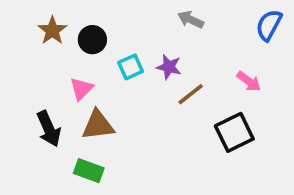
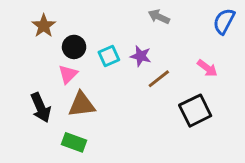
black circle: (92, 40) -> (74, 47), moved

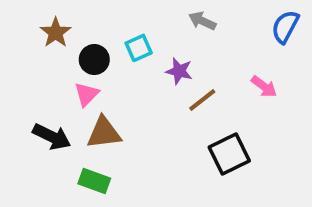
cyan square: (109, 56) -> (139, 48), moved
black arrow: (41, 108) -> (52, 137), turned -40
black square: (195, 111) -> (229, 154), moved

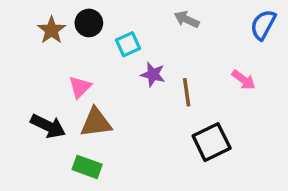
black circle: (94, 60) -> (89, 23), moved
purple star: (179, 71) -> (153, 75), moved
brown line: (202, 100) -> (187, 92), turned -60

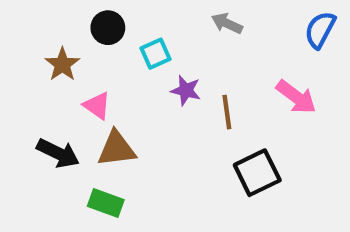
brown star: (52, 30) -> (62, 64), moved
pink arrow: (244, 80) -> (296, 97), size x1.4
pink triangle: (80, 87) -> (97, 106), turned -40

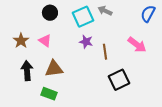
cyan square: (155, 54) -> (83, 17), moved, size x1.5
brown star: (62, 64) -> (21, 41), moved
pink triangle: (97, 106) -> (45, 41), moved
black arrow: (58, 153) -> (27, 71), turned -120

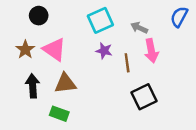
gray arrow: (105, 11) -> (139, 28), moved
black circle: (50, 13) -> (39, 16), moved
pink triangle: (45, 41) -> (54, 49), size x1.5
pink arrow: (137, 45) -> (151, 51), moved, turned 42

